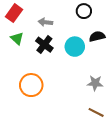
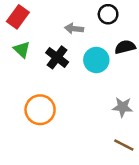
gray arrow: (45, 22) -> (74, 29), moved

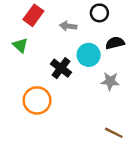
red rectangle: (18, 17) -> (33, 15), moved
black cross: (57, 57) -> (61, 68), moved
gray star: (122, 107) -> (110, 81), moved

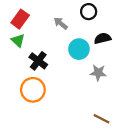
red rectangle: (33, 15) -> (20, 19), moved
gray arrow: (68, 26) -> (61, 23), turned 32
black cross: (61, 68) -> (38, 61), moved

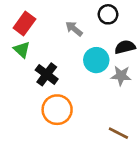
gray star: (98, 73) -> (121, 76), moved
orange circle: (33, 90) -> (57, 110), moved
brown line: (101, 119) -> (118, 133), moved

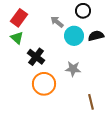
cyan circle: (96, 60) -> (74, 36), moved
gray star: (121, 76) -> (73, 69), moved
brown line: (118, 133) -> (91, 102), turned 49

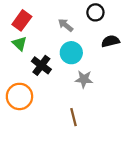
cyan circle: (74, 36) -> (71, 53), moved
orange circle: (44, 84) -> (19, 96), moved
brown line: (91, 102) -> (74, 117), moved

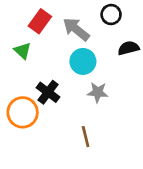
red rectangle: (22, 20) -> (40, 21), moved
gray arrow: (66, 25) -> (76, 29), size x1.5
black cross: (41, 65) -> (48, 92), moved

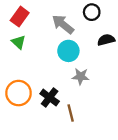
red rectangle: (40, 21) -> (20, 17), moved
black cross: (48, 92) -> (50, 98), moved

